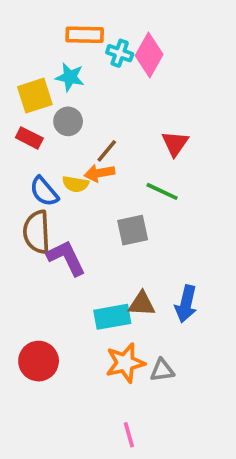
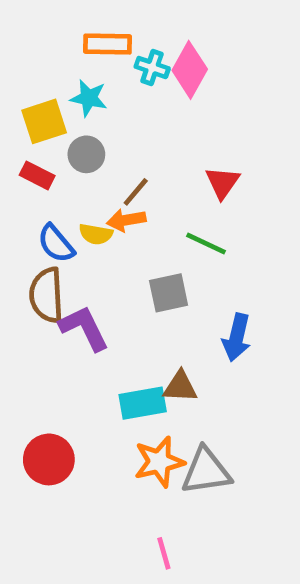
blue arrow: (186, 304) -> (237, 337), moved
gray triangle: (162, 370) -> (206, 471), size x1.6

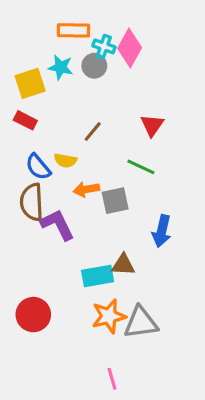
gray circle: (86, 154) -> (94, 66), moved
orange arrow: (126, 220) -> (86, 189), moved

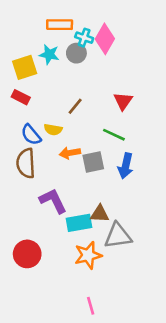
purple L-shape: (57, 225) -> (53, 201), moved
blue arrow: (162, 231) -> (126, 166), moved
gray triangle: (141, 323) -> (118, 236), moved

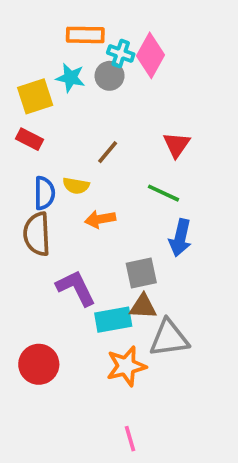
blue semicircle: (31, 135) -> (44, 193), turned -140
gray square: (93, 162) -> (141, 273), moved

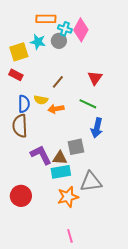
orange arrow: (100, 219) -> (56, 109), moved
brown triangle: (143, 307) -> (60, 158), moved

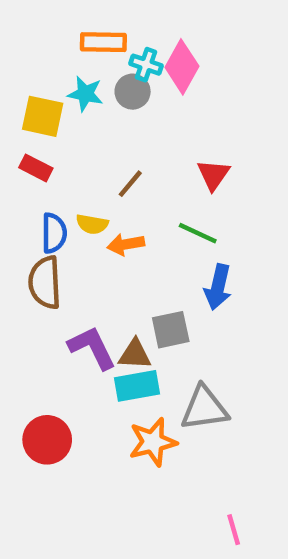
yellow square: (19, 52) -> (43, 116), turned 30
pink line: (70, 236) -> (234, 530), moved

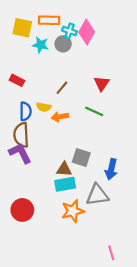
yellow square: (43, 116) -> (22, 28), moved
blue arrow: (218, 287) -> (111, 169), moved
gray square: (171, 330) -> (81, 157), turned 30
purple L-shape: (92, 348) -> (20, 153), moved

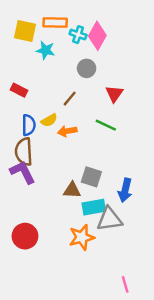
gray circle: (63, 44) -> (87, 68), moved
yellow semicircle: (44, 107) -> (49, 120), turned -40
cyan rectangle: (65, 184) -> (94, 207), moved

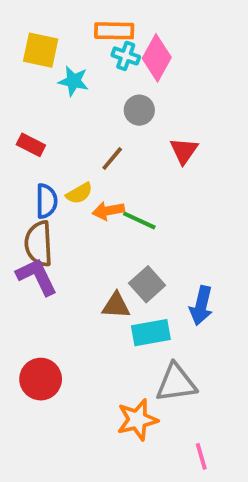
orange rectangle: (55, 23) -> (114, 31), moved
green line: (106, 125) -> (139, 220), moved
gray square: (91, 177) -> (147, 284), turned 30
gray triangle: (109, 219) -> (176, 383), moved
orange star: (82, 237) -> (137, 420), moved

